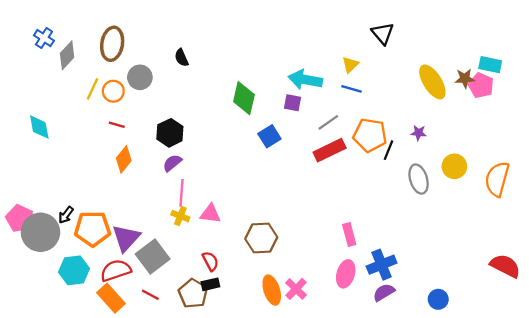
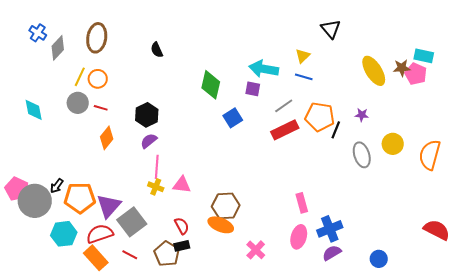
gray circle: (140, 77) -> (78, 103), moved
orange ellipse: (272, 290) -> (221, 225), moved, turned -50

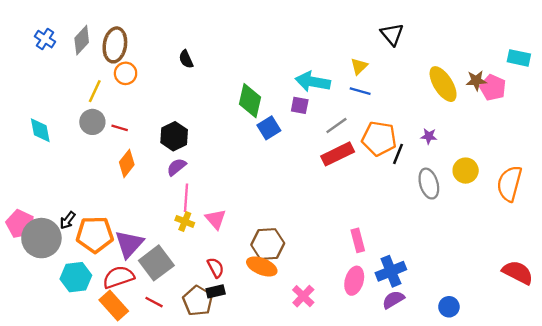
gray diamond: (58, 48) -> (82, 40), moved
cyan rectangle: (424, 56) -> (519, 58), moved
orange circle: (98, 79) -> (126, 73), moved
blue square: (233, 118) -> (269, 128), moved
pink triangle: (182, 185) -> (216, 219), turned 42

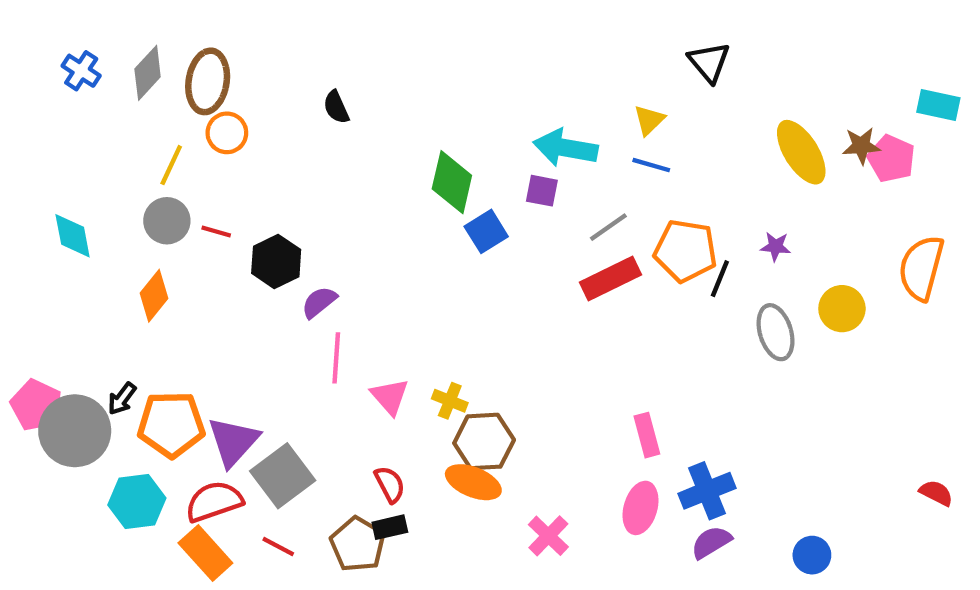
black hexagon: (174, 136) -> (276, 261), moved
orange diamond: (127, 163) -> (154, 296), moved
orange semicircle: (509, 184) -> (921, 268), moved
yellow cross: (185, 221) -> (450, 401), moved
red semicircle: (518, 272) -> (936, 493), size x0.6

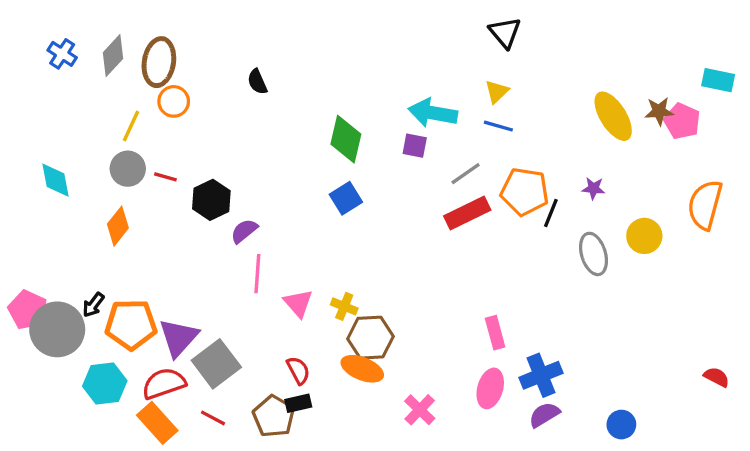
black triangle: (709, 62) -> (505, 33), moved
blue square: (486, 231) -> (346, 198), moved

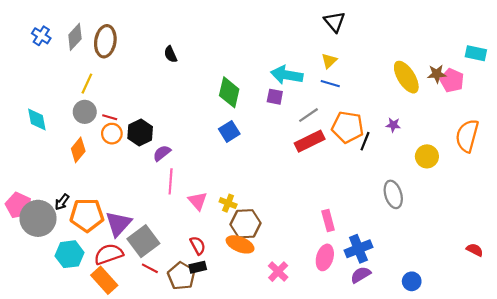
orange circle: (174, 101) -> (112, 134), moved
gray ellipse: (593, 254) -> (393, 194), moved
red line: (213, 418) -> (150, 268), moved

